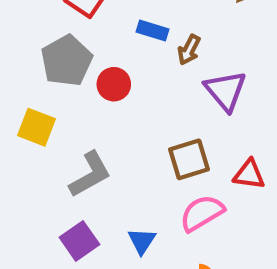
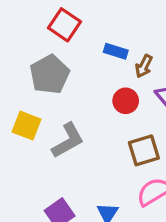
red circle: (114, 84) -> (126, 101), moved
gray L-shape: (90, 174) -> (68, 140), moved

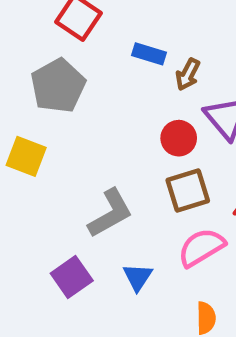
red circle: (126, 101) -> (179, 138), moved
gray L-shape: (68, 140) -> (110, 213), moved

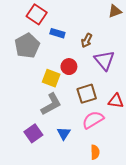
blue rectangle: (149, 54) -> (57, 33), moved
red circle: (179, 138) -> (69, 67), moved
yellow square: (26, 156) -> (51, 78), moved

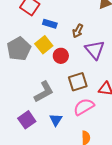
gray pentagon: (27, 46) -> (19, 49), moved
yellow square: (51, 78) -> (44, 45), moved, turned 30

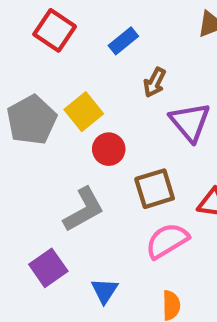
blue rectangle: (50, 24) -> (123, 41), moved, turned -56
red circle: (61, 56) -> (109, 149), moved
blue triangle: (56, 120) -> (105, 291), moved

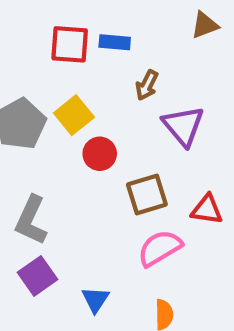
red square: (55, 30) -> (70, 44), moved, turned -30
blue rectangle: (123, 41) -> (115, 42), turned 44
gray L-shape: (84, 210) -> (31, 220), moved, turned 144

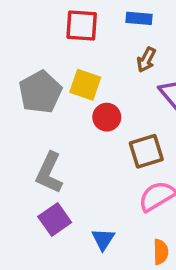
blue rectangle: (115, 42) -> (139, 18), moved
yellow square: (74, 115) -> (85, 85), turned -32

